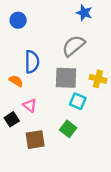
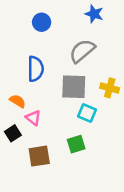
blue circle: (18, 20) -> (42, 22), moved
orange semicircle: (16, 81) -> (18, 101), moved
green square: (68, 129) -> (76, 144), turned 35

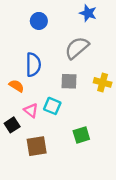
gray square: (74, 87) -> (69, 81), size x0.7
orange semicircle: (18, 101) -> (16, 86), moved
cyan square: (87, 113) -> (52, 106), moved
green square: (76, 144) -> (81, 135), moved

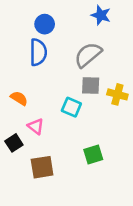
blue semicircle: (33, 65) -> (38, 52), moved
gray square: (69, 81) -> (91, 85), moved
cyan square: (52, 106) -> (71, 107), moved

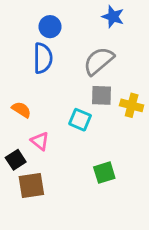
brown square: (42, 167) -> (31, 186), moved

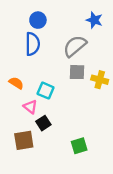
blue star: (113, 17) -> (94, 20), moved
cyan square: (80, 120) -> (46, 91), moved
black square: (16, 160) -> (43, 123), moved
green square: (104, 173) -> (79, 146), moved

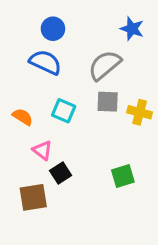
blue semicircle: (33, 44) -> (45, 62), turned -65
cyan square: (46, 91) -> (64, 111), moved
green square: (79, 146) -> (123, 176), moved

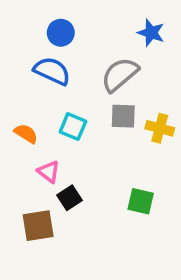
green square: (123, 176) -> (141, 201), turned 30

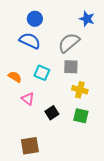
yellow cross: (160, 128) -> (80, 90), moved
black square: (69, 198) -> (52, 113), moved
brown square: (38, 226) -> (30, 146), moved

